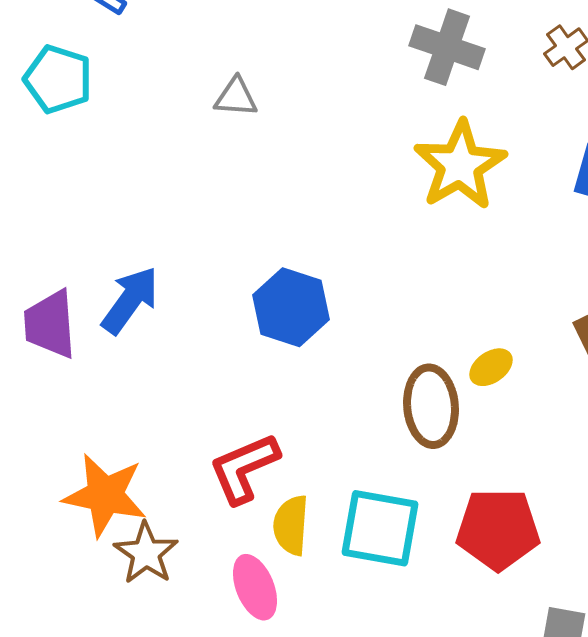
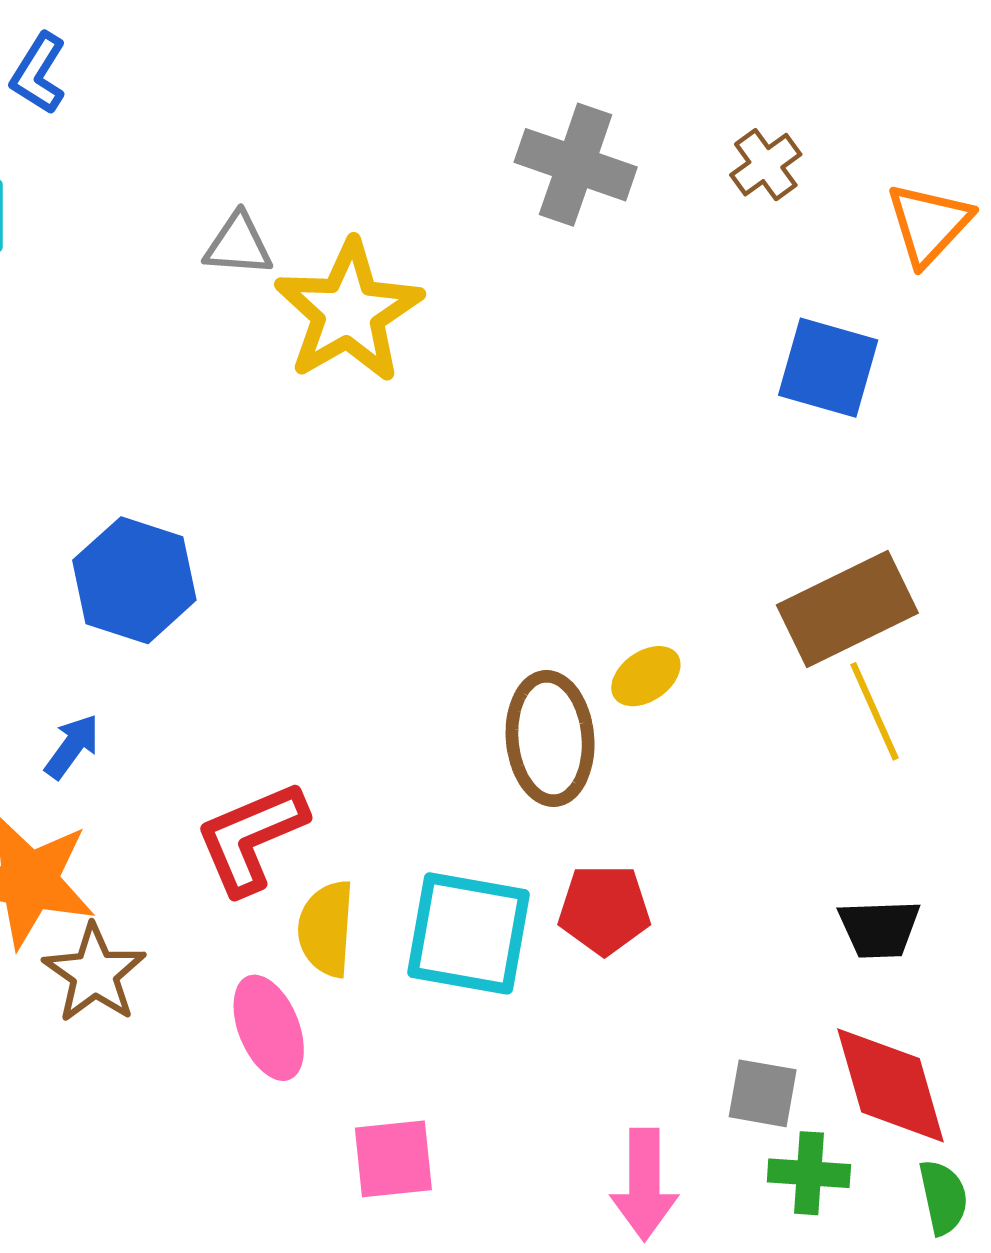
yellow star: (460, 165) -> (349, 312), moved
blue arrow: (130, 300) -> (72, 746), moved, size x0.6
blue hexagon: (291, 307) -> (134, 580), moved
red pentagon: (498, 529) -> (604, 909), moved, size x0.7

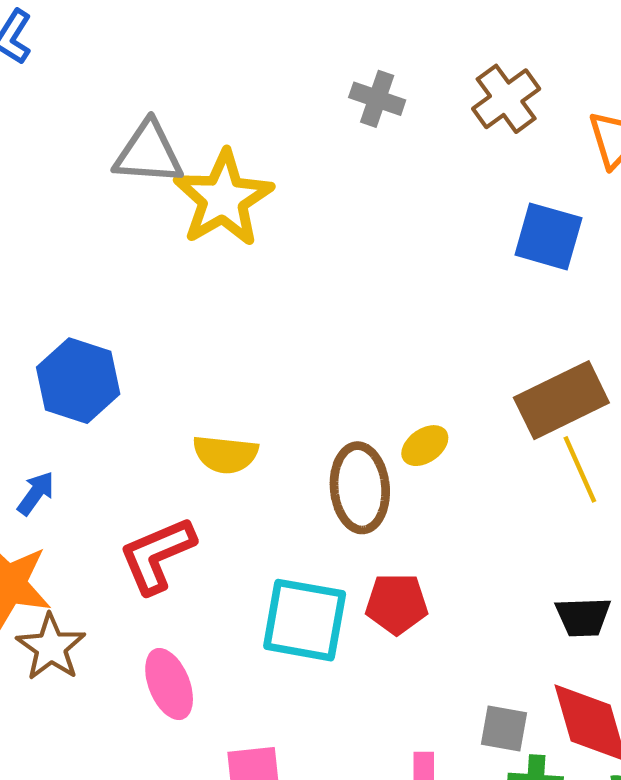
gray cross: (576, 165) -> (377, 99), size x0.7
brown cross: (766, 165) -> (506, 99), size x1.4
gray triangle: (238, 245) -> (148, 153), size x1.5
yellow semicircle: (326, 929) -> (225, 454), moved, turned -88

